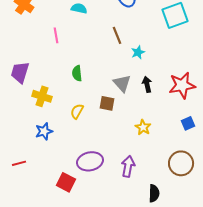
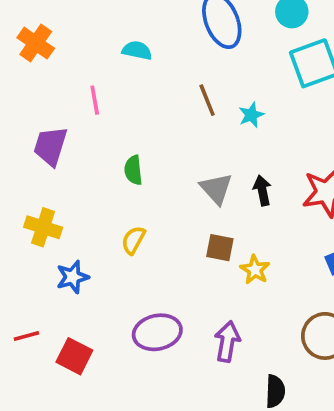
cyan star: (138, 52) -> (251, 115), moved
purple trapezoid: (20, 72) -> (50, 146), moved
yellow cross: (42, 96) -> (43, 227), moved
brown square: (107, 103) -> (220, 248), moved
red square: (66, 182) -> (74, 356), moved

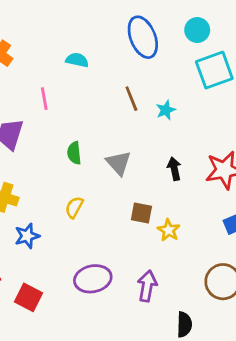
gray triangle: (216, 189) -> (119, 163), moved

